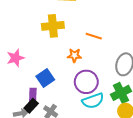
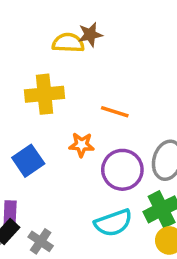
blue square: (45, 78) -> (28, 161), moved
purple circle: (86, 82) -> (122, 170), moved

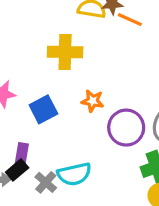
orange line: (115, 112) -> (130, 20), moved
cyan semicircle: (113, 223) -> (74, 174), moved

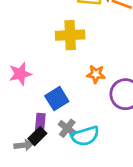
blue square: (43, 109) -> (57, 99), moved
gray cross: (46, 182) -> (67, 128), moved

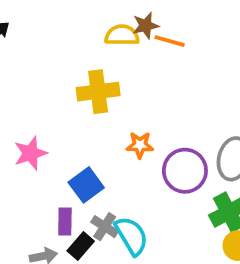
black rectangle: (37, 136) -> (81, 246), moved
cyan semicircle: (85, 136) -> (131, 236), turned -100

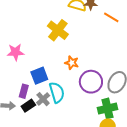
orange line: (170, 41) -> (111, 17), moved
yellow cross: (98, 92) -> (58, 30), turned 30
cyan semicircle: (131, 236) -> (57, 92), moved

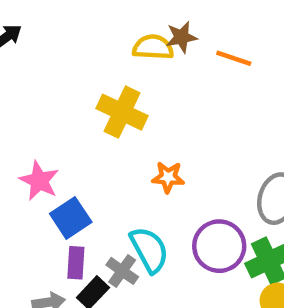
pink star: (15, 52) -> (39, 181), turned -30
blue square: (39, 76) -> (71, 218), moved
purple circle: (91, 82) -> (219, 246), moved

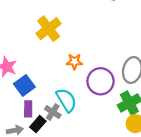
yellow cross: (122, 112) -> (49, 29), turned 30
purple circle: (219, 246) -> (101, 81), moved

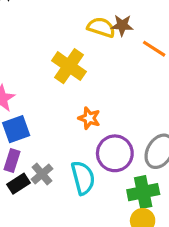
yellow cross: (49, 29) -> (69, 66), turned -35
cyan semicircle: (66, 100) -> (83, 178), moved

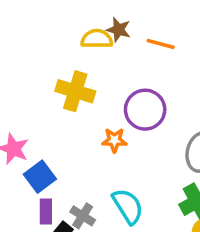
brown star: (122, 25) -> (119, 30), turned 30
purple circle: (115, 153) -> (145, 110), moved

